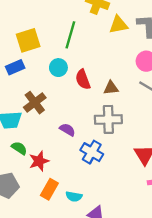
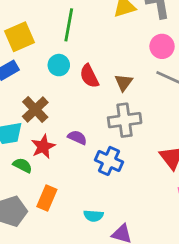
brown triangle: (111, 88) -> (124, 82), turned -42
red star: (39, 161) -> (43, 147), moved
orange rectangle: (49, 189) -> (47, 198), moved

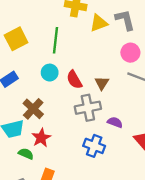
yellow square: (20, 37) -> (16, 39), moved
gray cross: (125, 120) -> (88, 108), moved
purple semicircle: (77, 138) -> (115, 122), moved

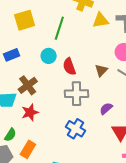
brown triangle: (102, 83) -> (101, 70), moved
purple semicircle: (115, 122) -> (106, 109), moved, turned -72
green semicircle: (26, 154) -> (10, 135), moved, turned 88

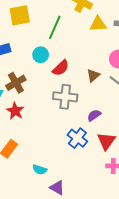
red semicircle: (69, 66) -> (61, 68), turned -120
red star: (30, 112) -> (15, 111), turned -30
blue cross: (76, 129) -> (77, 138), moved

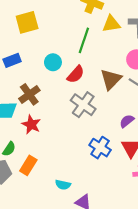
green line: (55, 27) -> (84, 40), moved
brown triangle: (93, 75) -> (111, 79), size x1.5
gray cross: (65, 97) -> (83, 105), turned 35
purple semicircle: (94, 115) -> (127, 121), moved

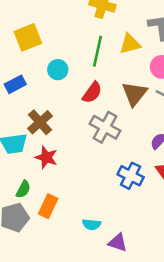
yellow triangle: (111, 24) -> (130, 44), moved
cyan circle: (53, 62) -> (58, 70), moved

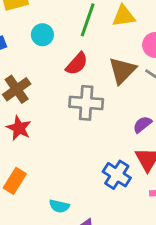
gray cross: (105, 127) -> (86, 103), turned -32
blue cross: (131, 176) -> (117, 175), moved

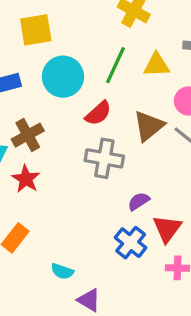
cyan circle: (42, 35) -> (63, 77), size x1.6
purple semicircle: (142, 124) -> (139, 201), moved

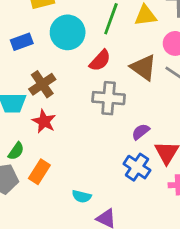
brown triangle: (149, 126) -> (143, 67), turned -40

